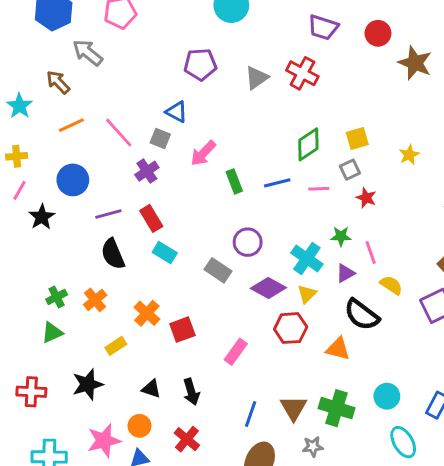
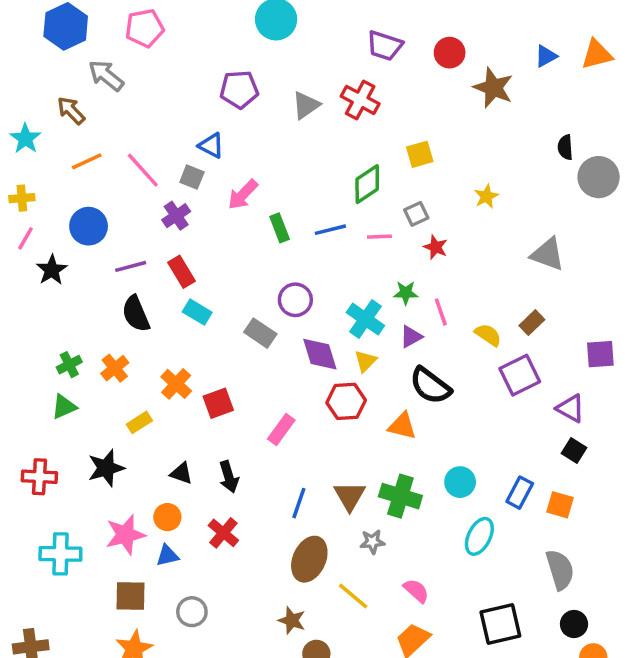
yellow square: (357, 138) -> (420, 154), moved
yellow semicircle: (391, 285) -> (488, 335), moved
purple diamond: (268, 288) -> (320, 354), turned 44
cyan ellipse: (403, 442) -> (479, 536), turned 56

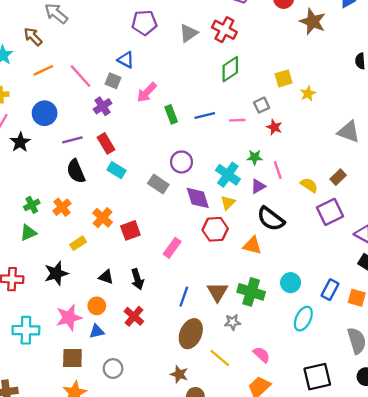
yellow square: (420, 154) -> (284, 78), moved
green diamond: (367, 184) -> (230, 69), moved

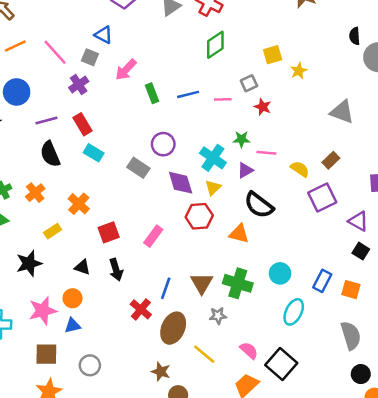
pink line: (278, 170) -> (266, 153), turned -66
red square: (130, 230) -> (109, 232), moved
red cross: (134, 316) -> (141, 309), moved
black square: (317, 377) -> (281, 364), moved, turned -36

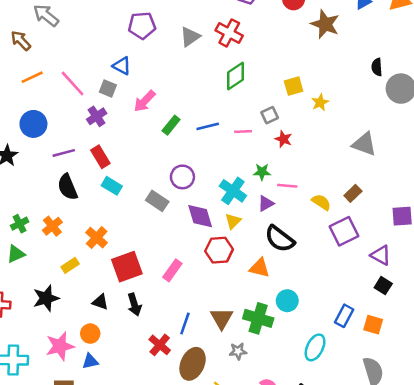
green rectangle: (152, 93) -> (171, 125), turned 60
red square: (109, 232) -> (127, 267), size x1.4
cyan circle: (280, 273) -> (287, 301), moved

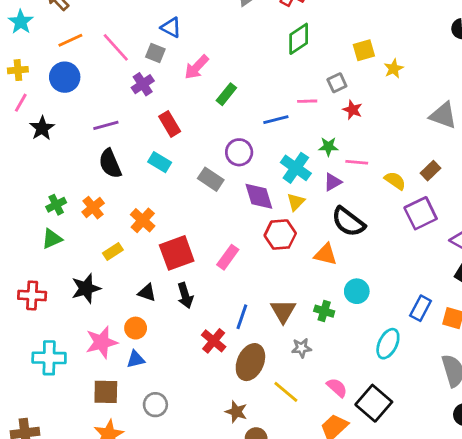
blue circle: (33, 124) -> (65, 77), moved
blue line: (208, 126) -> (276, 120), moved
red rectangle: (100, 157) -> (170, 124), moved
green cross: (258, 318) -> (324, 311), size x0.6

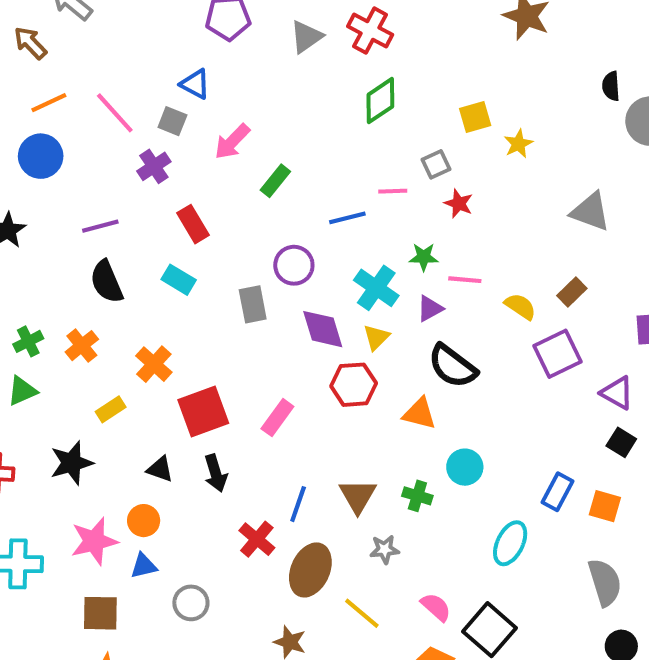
gray rectangle: (211, 179) -> (253, 304), turned 45
gray circle: (155, 405) -> (191, 603), moved

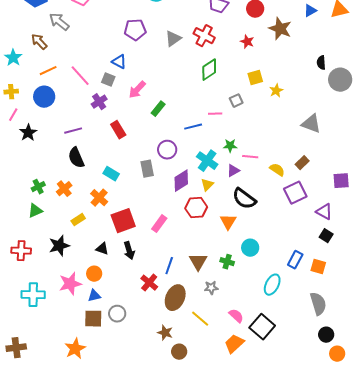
red star: (459, 203) -> (247, 42), moved
cyan rectangle: (179, 280) -> (111, 174), moved
purple diamond: (323, 329) -> (181, 181), turned 75
orange triangle: (420, 413) -> (228, 222), turned 48
brown square: (100, 613) -> (93, 319), moved

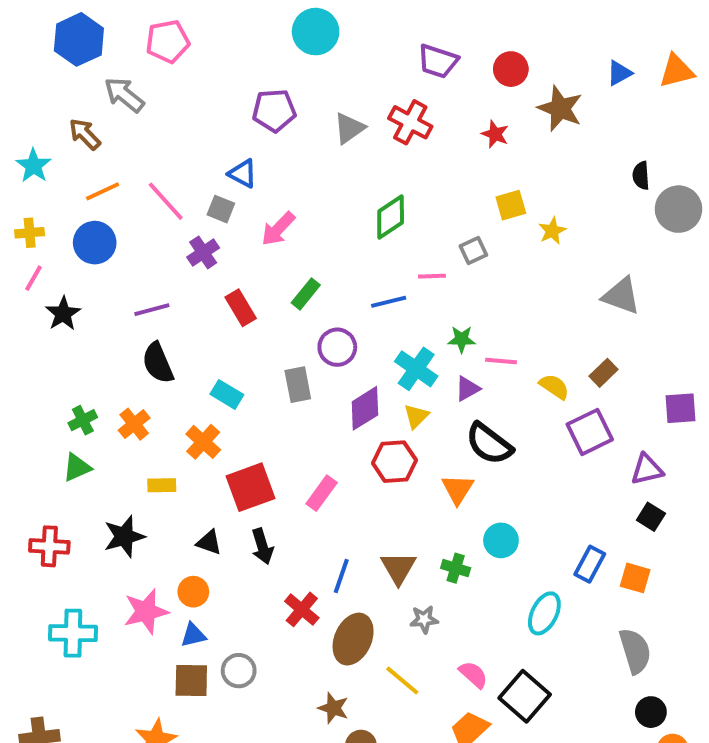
green diamond: (209, 70) -> (391, 217), moved
green rectangle: (158, 109) -> (306, 294), moved
purple triangle: (324, 212) -> (647, 469), turned -42
yellow rectangle: (78, 220) -> (162, 485), turned 32

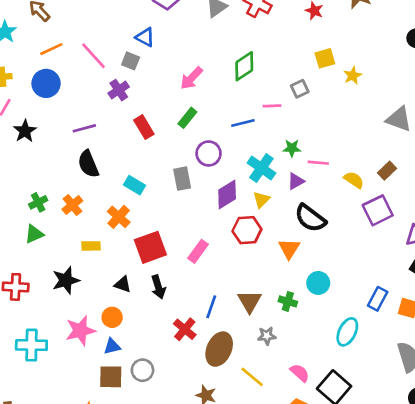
pink arrow: (278, 229) -> (191, 78), moved

